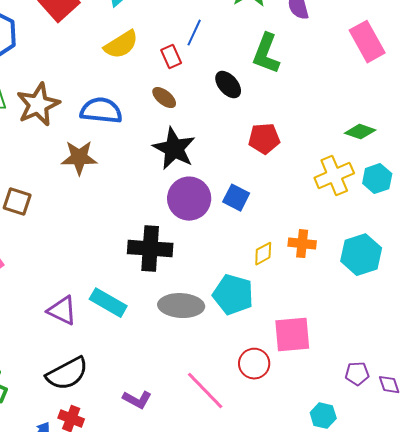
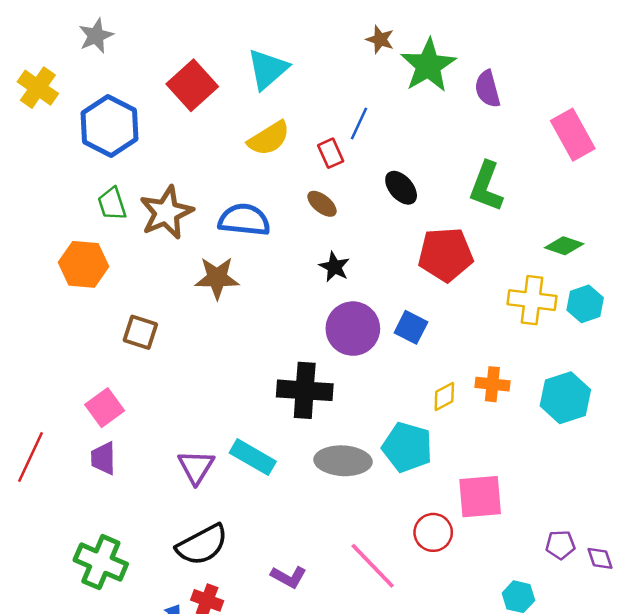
green L-shape: (266, 54) -> (486, 186), moved
red pentagon: (264, 139) -> (446, 254), size x1.4
black star: (174, 149) -> (334, 267), size x0.6
yellow cross: (334, 176) -> (532, 300), turned 30
purple triangle: (62, 311) -> (196, 467), turned 36

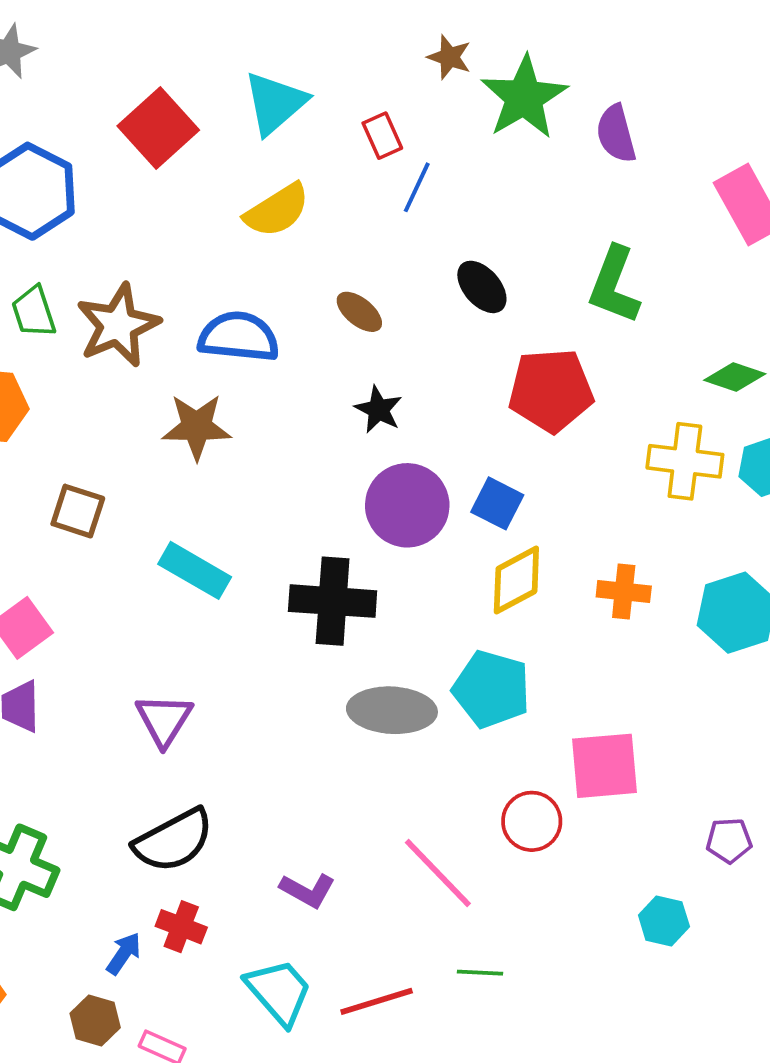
red rectangle: (331, 153) -> (382, 136), moved
yellow diamond: (444, 397) -> (516, 580), moved, size x1.5
cyan rectangle: (253, 457) -> (195, 570), moved

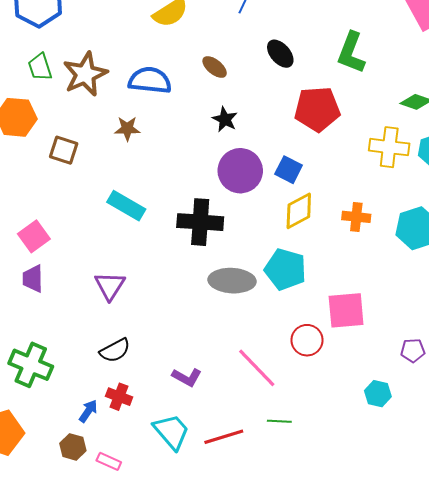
brown star: (197, 427) -> (127, 129), size x0.7
brown square: (78, 511) -> (64, 150), moved
black semicircle: (174, 840) -> (115, 350), size x0.7

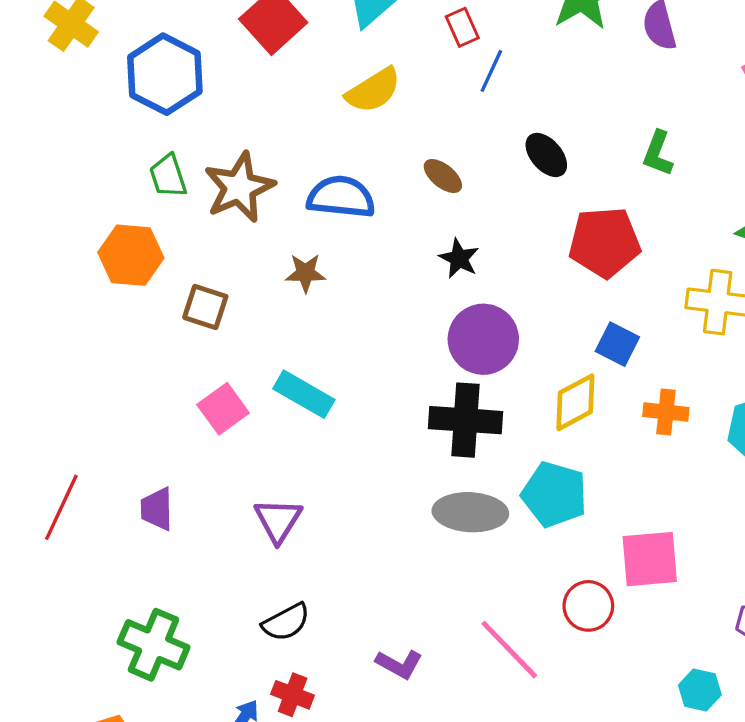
green L-shape: (351, 53) -> (658, 153), size x0.7
blue square: (289, 170) -> (617, 344), moved
black cross: (200, 222) -> (466, 420), moved
pink square: (34, 236) -> (223, 409), moved

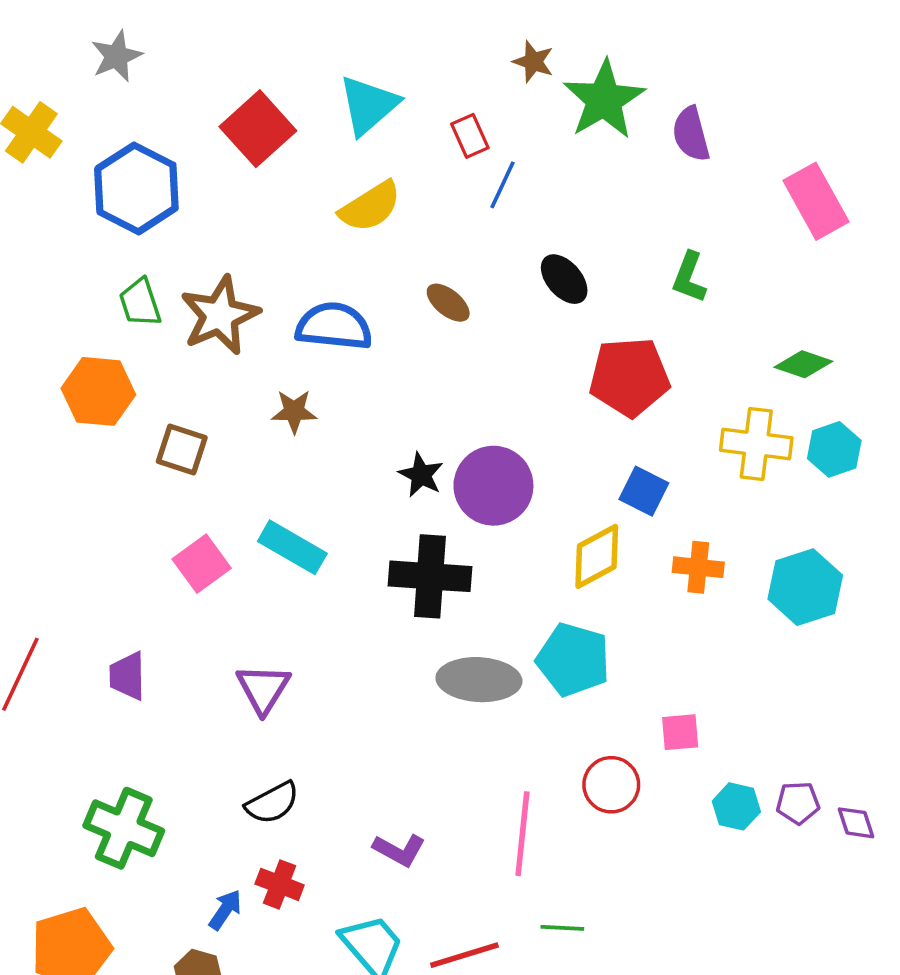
black star: (459, 258) -> (421, 475), moved
black cross: (466, 420) -> (430, 576), moved
pink square: (650, 559) -> (680, 732), size x0.6
pink line: (509, 650) -> (522, 834), turned 50
cyan hexagon: (700, 690) -> (736, 806), moved

